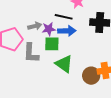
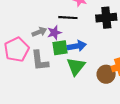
blue arrow: (67, 31) -> (77, 46), moved
green triangle: (64, 64) -> (76, 66), turned 42

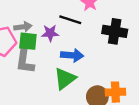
gray arrow: (39, 32) -> (23, 27), moved
green square: (60, 48) -> (28, 41), moved

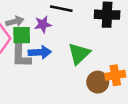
blue arrow: (72, 55) -> (40, 52), moved
green triangle: (65, 79) -> (79, 54), moved

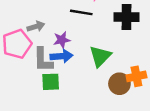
purple star: (43, 24) -> (62, 40), moved
green square: (22, 35) -> (51, 82), moved

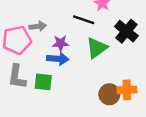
black cross: (127, 17) -> (126, 31), turned 30
green triangle: (100, 56) -> (97, 48), moved
gray L-shape: (43, 60) -> (17, 77), moved

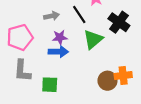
black line: (84, 20) -> (79, 15), turned 42
gray arrow: (38, 26) -> (52, 16), moved
green square: (43, 82) -> (50, 85), moved

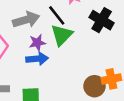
gray arrow: (52, 16) -> (26, 20), size x1.5
green triangle: (93, 39) -> (62, 35), moved

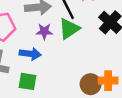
blue arrow: (37, 59) -> (30, 54), moved

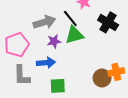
green triangle: (69, 29) -> (74, 35), turned 30
green square: (28, 81) -> (58, 86), moved

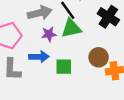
brown circle: (102, 78) -> (99, 57), moved
green square: (58, 86) -> (64, 67), moved

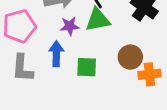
blue arrow: (39, 57) -> (56, 54), turned -90

